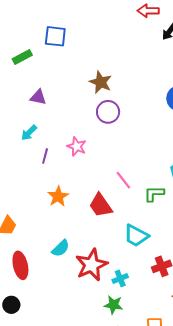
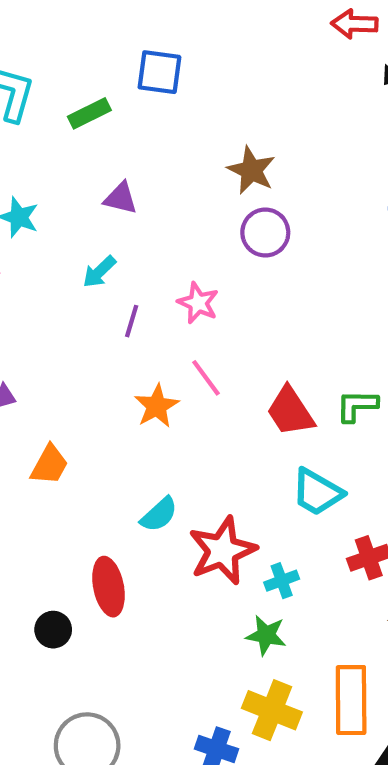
pink line: (123, 180) -> (206, 378), moved
red trapezoid: (101, 205) -> (290, 411), moved
red ellipse: (20, 265) -> (109, 587), moved

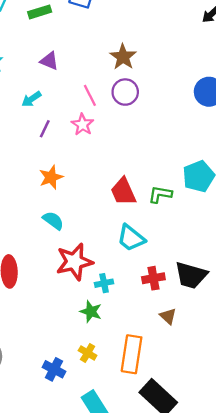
pink line: (206, 378) -> (90, 95), moved
cyan semicircle: (159, 515) -> (53, 221), moved, turned -110
yellow cross: (272, 710) -> (88, 353), size x0.6

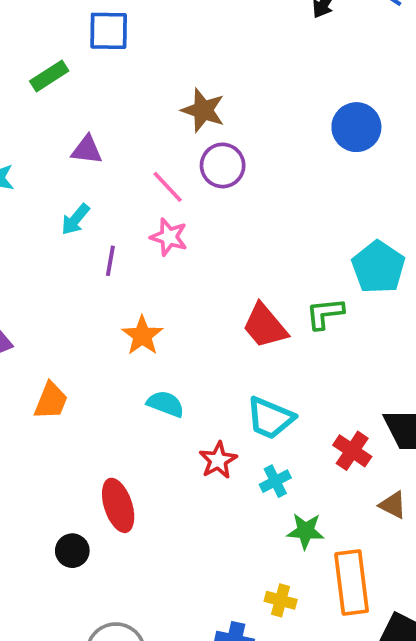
cyan trapezoid: (131, 238) -> (270, 418), moved
red star: (74, 262) -> (218, 460), size x0.6
red cross: (153, 278) -> (352, 451), turned -30
green star: (91, 312) -> (306, 531), moved

